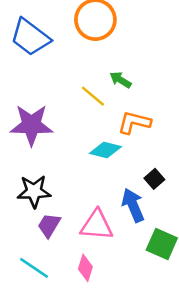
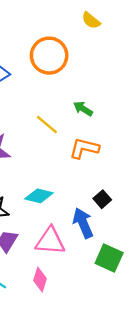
green arrow: (120, 80) -> (83, 109), moved
cyan diamond: (105, 150) -> (39, 196), moved

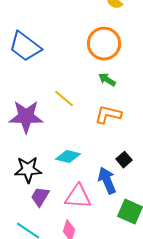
orange circle: (49, 56) -> (104, 44), moved
yellow line: (47, 125) -> (64, 99), moved

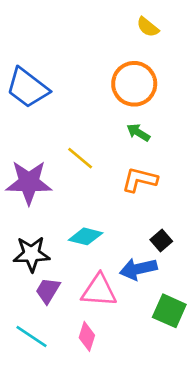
blue arrow: (107, 181) -> (138, 269), turned -80

